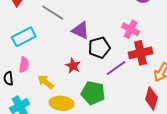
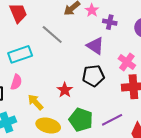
purple triangle: (80, 30) -> (95, 46), moved
purple line: (116, 68) -> (112, 120), moved

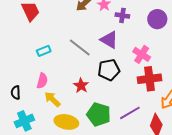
gray line: (52, 34) -> (80, 47), moved
cyan rectangle: (20, 54) -> (44, 51), moved, size x0.6
pink semicircle: (16, 82) -> (42, 81), moved

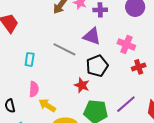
cyan rectangle: (44, 51) -> (30, 59), turned -48
red cross: (149, 79) -> (139, 67), size x0.6
red star: (81, 86) -> (82, 85), moved

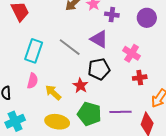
cyan rectangle: (30, 59) -> (34, 51), size x1.6
purple line: (126, 104) -> (120, 112), turned 30
yellow arrow: (47, 105) -> (53, 93), moved

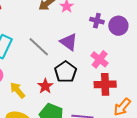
purple cross: (112, 15) -> (97, 21), moved
black pentagon: (99, 69) -> (66, 72), turned -30
red cross: (140, 78) -> (105, 84), size x1.5

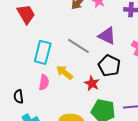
yellow arrow: (17, 90) -> (65, 73), moved

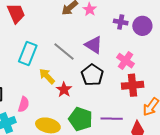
pink semicircle: (44, 82) -> (24, 104), moved
red star: (92, 83) -> (64, 90), moved

